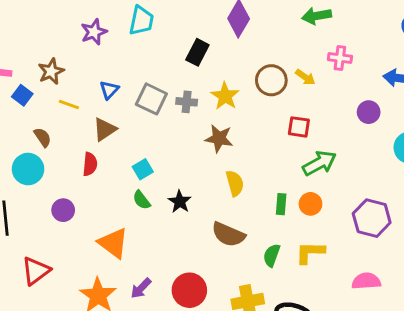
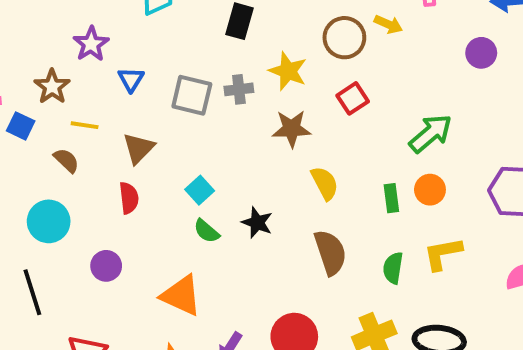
purple star: (94, 32) -> (91, 44), moved
blue triangle: (109, 90) -> (131, 79), moved
red square: (299, 127) -> (353, 98), moved, turned -30
brown semicircle: (43, 137) -> (66, 160), moved
brown semicircle: (228, 234) -> (330, 252), turned -120

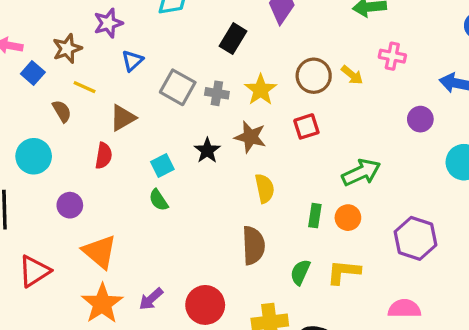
black star: (257, 223) -> (207, 150), moved
orange triangle: (181, 295) -> (100, 252), moved

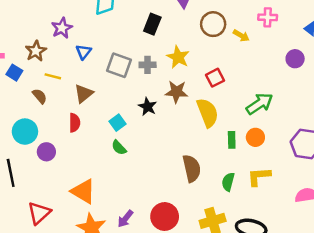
brown circle: (314, 76) -> (213, 24), moved
yellow semicircle: (265, 188) -> (208, 113), moved, size x1.4
purple circle: (70, 205) -> (46, 152), moved

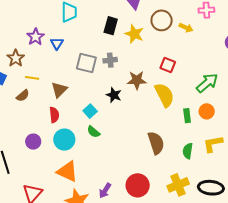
blue triangle: (84, 52) -> (57, 43), moved
yellow star: (178, 57) -> (134, 34), moved
red square: (215, 78) -> (168, 65), turned -35
brown semicircle: (40, 96) -> (23, 96), turned 96
cyan circle: (25, 132) -> (64, 140), moved

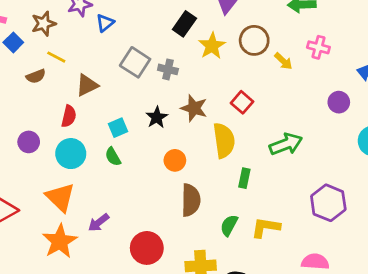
orange circle: (207, 111) -> (175, 160), moved
purple arrow: (105, 191) -> (99, 222), moved

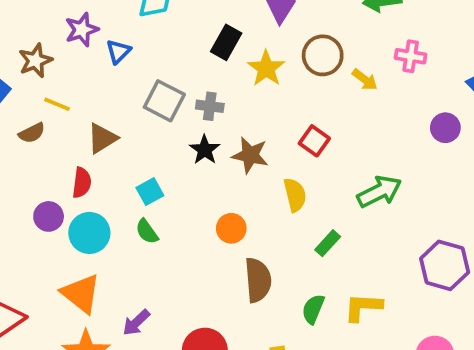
black star: (157, 117) -> (205, 150), moved
yellow semicircle: (224, 140) -> (295, 195), size x0.7
purple circle: (29, 142) -> (49, 216), moved
green rectangle: (244, 178) -> (328, 243), turned 36

